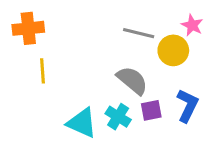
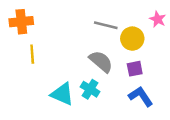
pink star: (192, 25) -> (158, 19), moved
blue L-shape: (187, 106) -> (141, 96), moved, turned -60
purple square: (151, 110) -> (135, 69), moved

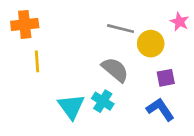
purple square: (135, 69) -> (166, 78), moved
cyan triangle: (62, 94) -> (71, 107), turned 30

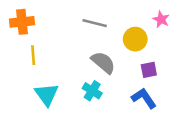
gray line: (121, 29) -> (95, 23), moved
cyan triangle: (71, 107) -> (47, 94), moved

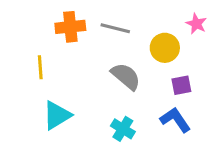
orange cross: (22, 22) -> (70, 27), moved
cyan cross: (92, 91) -> (123, 129), moved
cyan triangle: (47, 94) -> (57, 115), turned 35

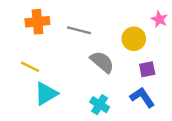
orange cross: (70, 27) -> (37, 22), moved
gray line: (115, 28) -> (79, 30), moved
yellow line: (40, 67) -> (30, 67), moved, turned -60

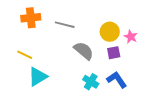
pink star: (159, 19) -> (131, 37), moved
purple square: (147, 69) -> (114, 53), moved
cyan cross: (100, 105) -> (91, 82), moved

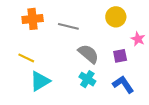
yellow circle: (110, 32) -> (116, 17), moved
cyan cross: (91, 82) -> (87, 79), moved

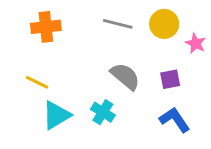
gray line: (68, 26) -> (118, 24), moved
pink star: (138, 39) -> (196, 43), moved
cyan cross: (87, 79) -> (103, 112), moved

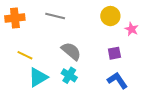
gray line: (118, 24) -> (55, 16), moved
orange cross: (46, 27) -> (15, 18), moved
gray semicircle: (125, 76) -> (71, 51), moved

